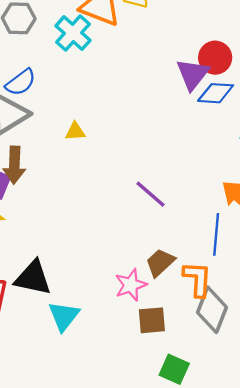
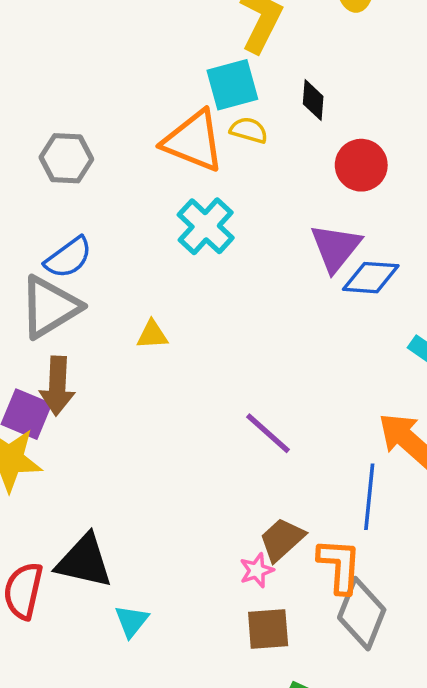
cyan cross: (73, 33) -> (206, 226), moved
red circle: (215, 58) -> (361, 165), moved
pink star: (131, 285) -> (257, 570), moved, size x0.7
cyan triangle: (64, 316) -> (131, 621), size x0.7

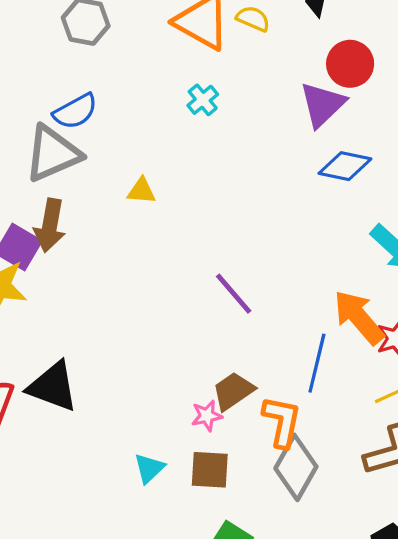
cyan cross: (206, 226) -> (203, 100), size x0.6
purple triangle: (336, 248) -> (323, 104), moved
cyan triangle: (131, 621) -> (149, 468), moved

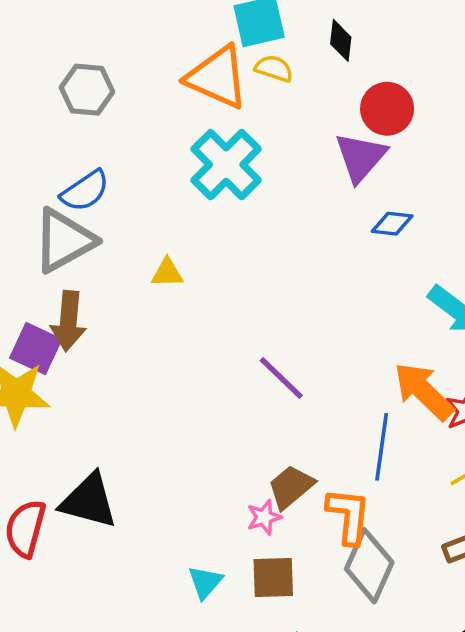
cyan cross: (203, 100) -> (226, 165), size x2.0
blue diamond: (345, 166) -> (392, 224), size x0.7

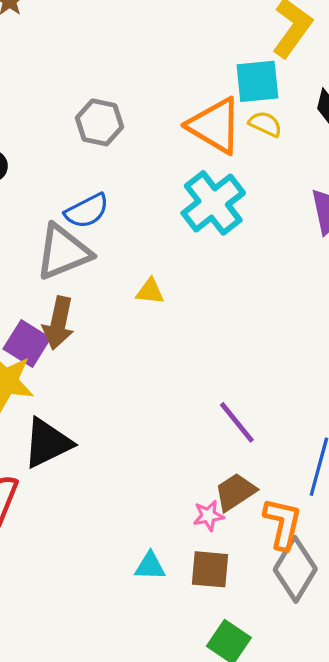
purple line: (281, 378) -> (237, 422), moved
black triangle: (89, 501) -> (47, 443), moved, turned -48
cyan triangle: (205, 582) -> (150, 566), turned 44

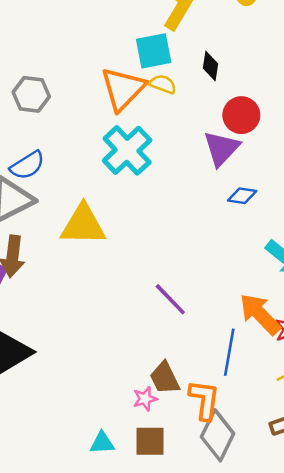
orange triangle: (215, 126) -> (123, 89), turned 48
yellow triangle: (150, 291) -> (83, 225), size x2.0
purple line: (237, 422) -> (170, 299), moved
brown trapezoid: (235, 492) -> (165, 378), turned -78

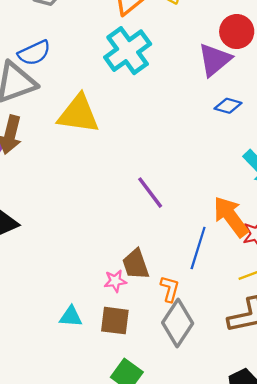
orange L-shape: (204, 400) -> (170, 289), size x0.7

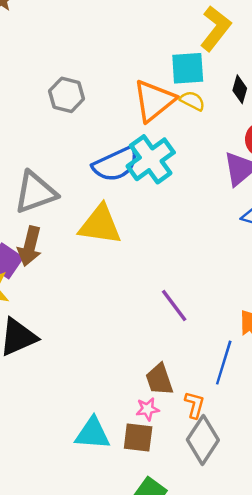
blue semicircle: (34, 53) -> (116, 164), moved, size x1.4
pink star: (115, 281) -> (148, 409), moved
cyan triangle: (71, 317) -> (93, 433), size x1.5

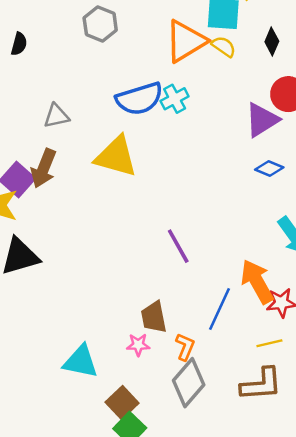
cyan cross: (151, 159) -> (175, 99), size x0.6
gray triangle: (35, 192) -> (56, 116), size x0.6
brown square: (138, 438) -> (122, 403), moved, turned 32

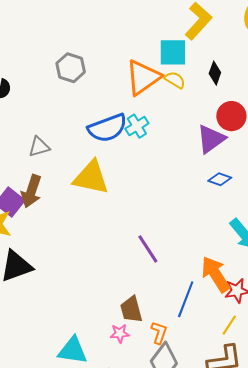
yellow line: (269, 343) -> (229, 325), turned -40

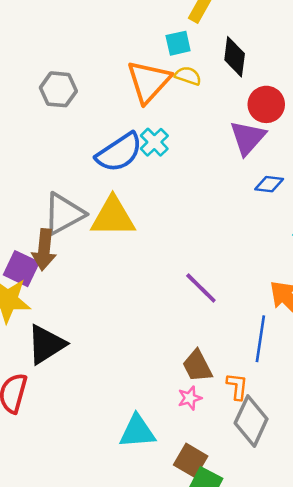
cyan square: (173, 52) -> (178, 43), size x0.7
black diamond: (215, 73) -> (235, 57), size x1.4
gray triangle: (39, 147) -> (64, 214), moved, size x1.6

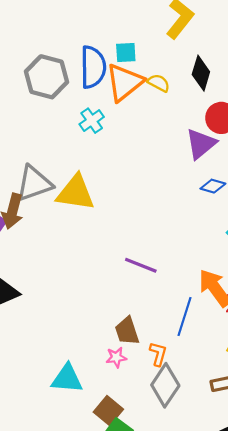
cyan square: (178, 43) -> (126, 53), moved
gray hexagon: (58, 89) -> (47, 77), size x1.4
cyan cross: (154, 142) -> (92, 121), moved
blue semicircle: (119, 152) -> (93, 67), moved, turned -66
purple line: (201, 288) -> (141, 265), turned -32

